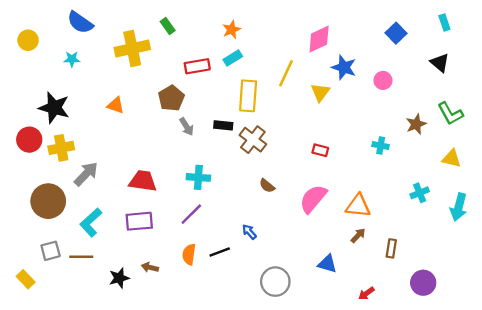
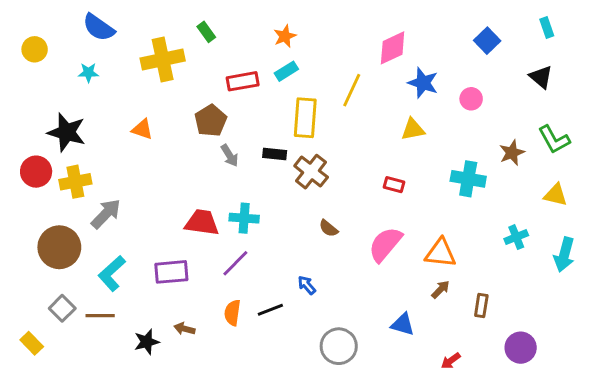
yellow triangle: (320, 92) -> (413, 129), moved, turned 42
cyan cross: (381, 146) -> (468, 179), size x1.6
red trapezoid: (143, 181) -> (202, 222), moved
gray square: (51, 251) -> (62, 308), turned -30

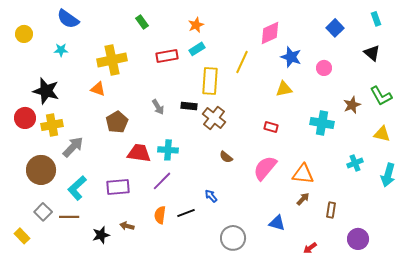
yellow cross: (163, 60) -> (112, 60), moved
brown pentagon: (211, 121) -> (117, 122), moved

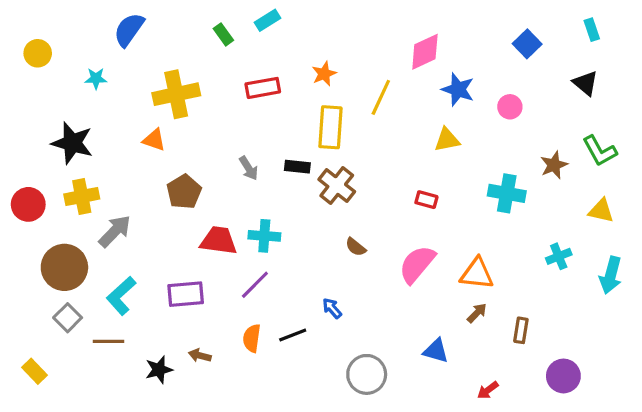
blue semicircle: (68, 19) -> (129, 30), moved, turned 90
orange star: (196, 25) -> (324, 74), moved
cyan rectangle: (197, 49) -> (267, 20), moved
red circle: (25, 118) -> (28, 204), moved
gray square: (43, 212) -> (68, 318), moved

